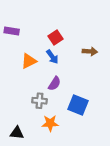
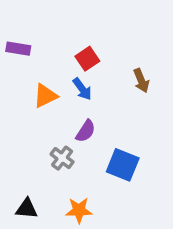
brown arrow: (90, 51) -> (141, 81), turned 64
gray cross: (39, 101) -> (62, 158), turned 32
orange star: (50, 123) -> (79, 210), moved

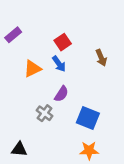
purple rectangle: (18, 49) -> (13, 35), turned -49
orange star: (79, 210) -> (89, 151), moved

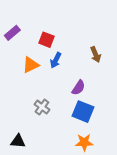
red square: (63, 42) -> (47, 40), moved, turned -35
blue arrow: (59, 64) -> (56, 60), turned 63
purple semicircle: (61, 94) -> (78, 88), moved

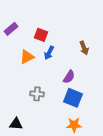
gray cross: (42, 107) -> (37, 94), turned -32

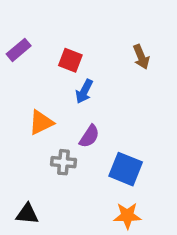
brown arrow: (84, 48) -> (141, 57), moved
orange triangle: (27, 57) -> (41, 122), moved
purple semicircle: (69, 77) -> (89, 136), moved

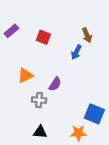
blue arrow: (84, 91) -> (76, 52), moved
blue square: (126, 169) -> (94, 114), moved
black triangle: (27, 214) -> (40, 132), moved

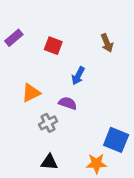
blue arrow: (76, 52) -> (78, 76), moved
purple semicircle: (55, 84) -> (68, 103), turned -104
gray cross: (39, 100) -> (48, 123), turned -32

